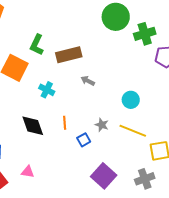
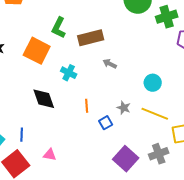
black diamond: (33, 126) -> (44, 99), moved
gray cross: (145, 179) -> (159, 154), moved

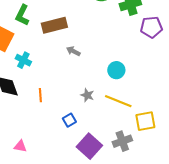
cyan cross: (69, 73) -> (23, 60), moved
orange line: (87, 106) -> (40, 95), moved
blue square: (106, 123) -> (69, 120), moved
pink triangle: (50, 155) -> (20, 146), moved

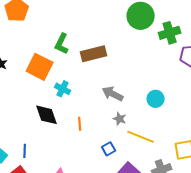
gray arrow: (73, 51) -> (113, 94), moved, size x1.5
gray star: (87, 95) -> (120, 119), moved
yellow line: (118, 101) -> (141, 137), moved

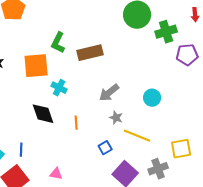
orange square: (40, 67) -> (36, 66), turned -32
gray arrow: (113, 94) -> (109, 93), turned -65

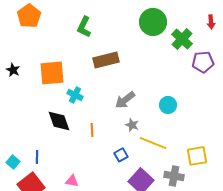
green cross: (166, 32) -> (182, 39), turned -30
green L-shape: (58, 43) -> (84, 27), moved
gray cross: (158, 169) -> (174, 176), turned 30

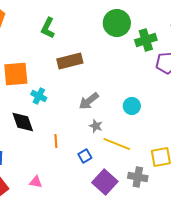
green cross: (182, 39) -> (146, 40), turned 30
orange line: (92, 130) -> (56, 141), moved

